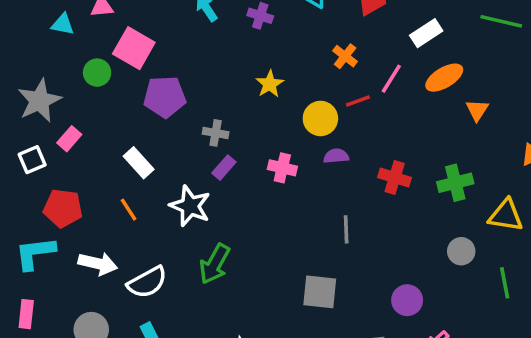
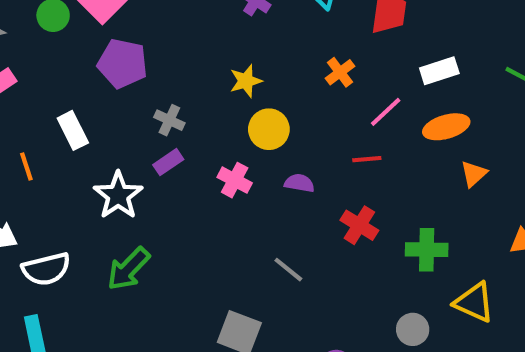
red line: (358, 101) -> (367, 159), moved
yellow circle: (320, 118) -> (269, 129), moved
orange line: (129, 210) -> (26, 167), moved
gray line: (346, 229) -> (288, 270), turned -64

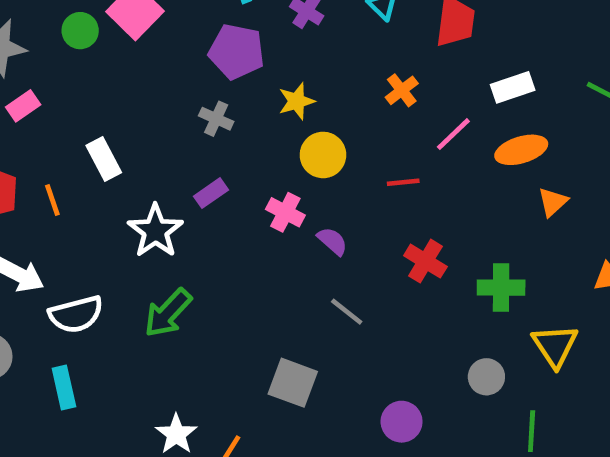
purple pentagon: (123, 63) -> (237, 52), moved
gray cross: (169, 120) -> (216, 119), moved
red line: (367, 159) -> (403, 182), moved
purple semicircle: (299, 183) -> (332, 241), moved, turned 32
yellow triangle: (474, 302) -> (555, 346), turned 33

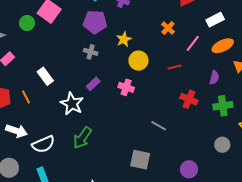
purple semicircle: (332, 241) -> (214, 78), moved, turned 72

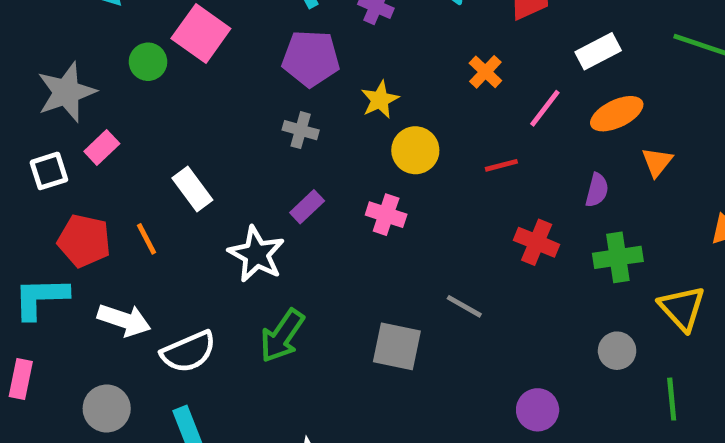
gray square: (140, 160) -> (397, 346), moved

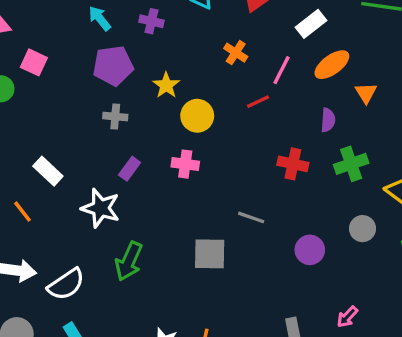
pink square: (201, 33) -> (34, 62), size x0.7
red line: (501, 165) -> (258, 102), moved
purple circle: (538, 410) -> (310, 250), moved

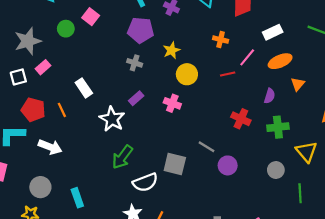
orange cross: (236, 53) -> (221, 40), turned -32
purple circle: (310, 250) -> (228, 165), moved
white semicircle: (66, 284) -> (145, 182), moved

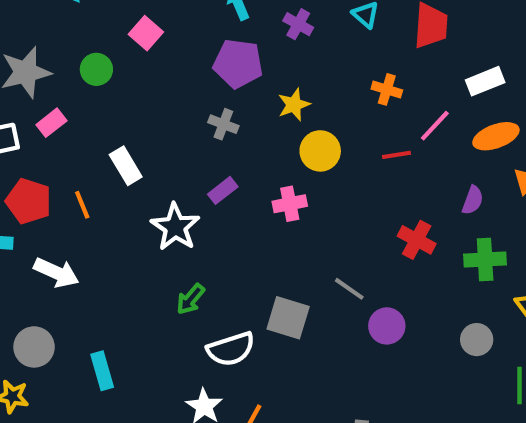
green circle: (66, 29) -> (96, 69), moved
pink cross: (172, 103) -> (290, 204), turned -35
green arrow: (122, 157) -> (191, 299), size x0.7

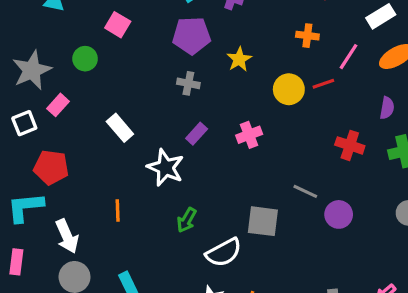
yellow circle: (320, 151) -> (289, 89), moved
orange line: (82, 205) -> (118, 210), moved, turned 30
white arrow: (56, 273) -> (67, 236), moved, turned 52

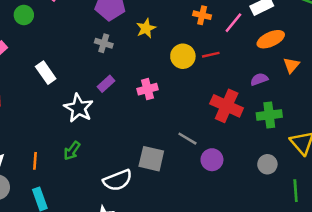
pink line: (349, 57) -> (233, 23), moved
purple semicircle: (387, 108) -> (259, 79), turned -126
red cross: (350, 145) -> (227, 106), size x1.4
orange line: (118, 210) -> (35, 161), moved
green arrow: (187, 220) -> (72, 151), moved

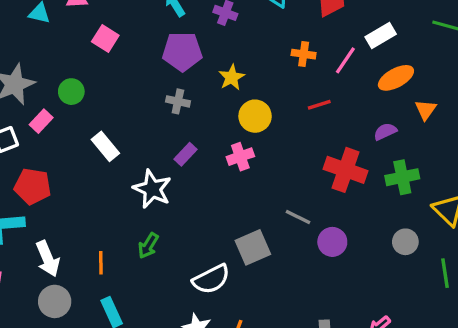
green circle: (24, 15) -> (71, 92), moved
yellow circle: (183, 56) -> (255, 116), moved
gray square: (151, 159) -> (253, 247), turned -32

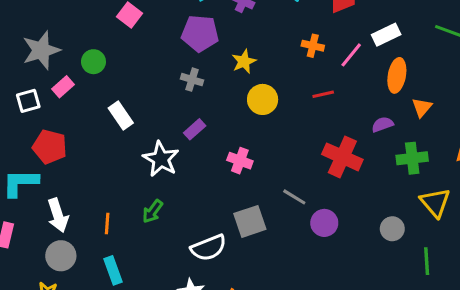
orange ellipse: (396, 78) -> (397, 75), turned -56
pink cross: (240, 157) -> (240, 161), moved, turned 35
green cross: (402, 177) -> (412, 158), moved

